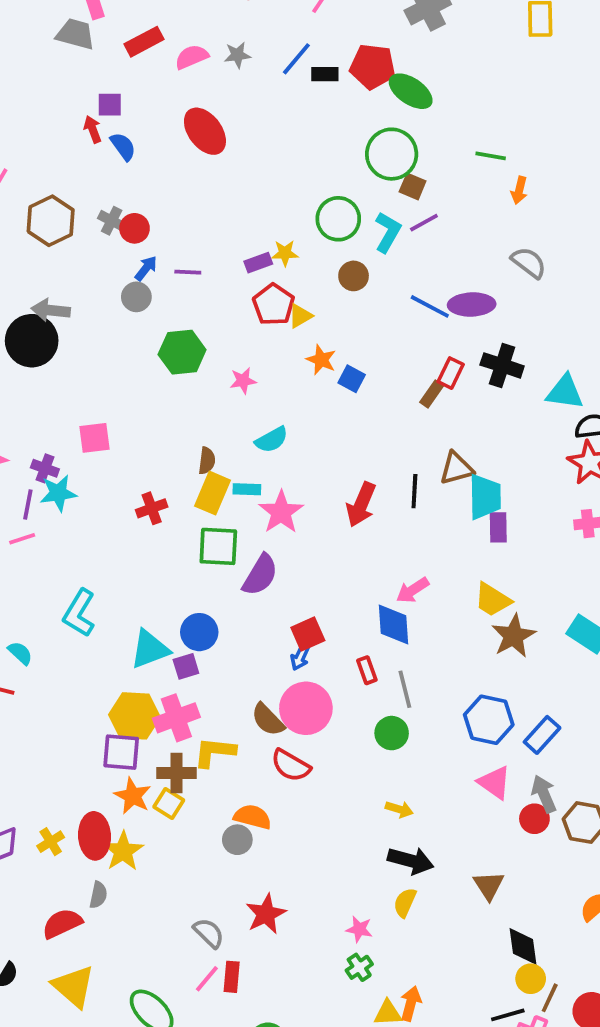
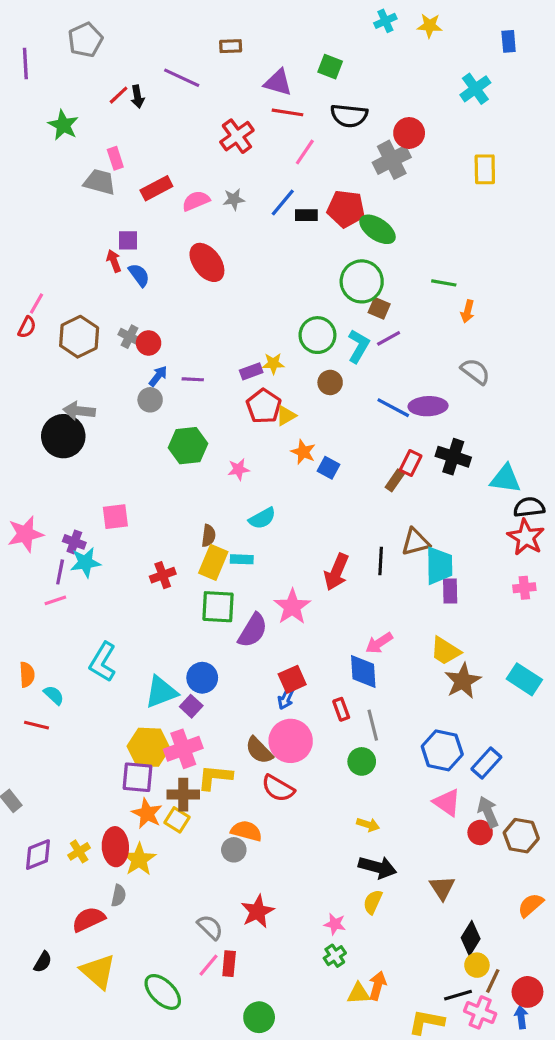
pink star: (281, 512) -> (292, 607), moved
purple square: (186, 666) -> (191, 706), turned -30
black diamond: (523, 946) -> (471, 938), turned 40

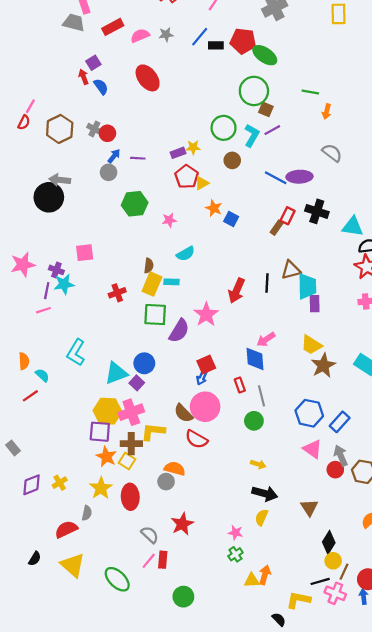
purple square: (128, 240) -> (93, 63), turned -32
red line: (36, 725) -> (30, 396), turned -49
red ellipse: (115, 847) -> (130, 497), moved

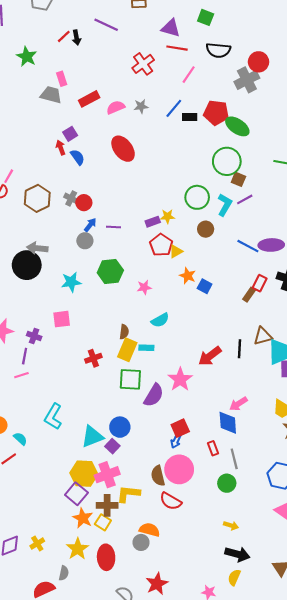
cyan star: (64, 284) -> (71, 282), moved
red arrow: (237, 291) -> (210, 356), turned 30
brown semicircle: (183, 413) -> (158, 476), turned 30
purple square: (100, 432) -> (76, 494), turned 35

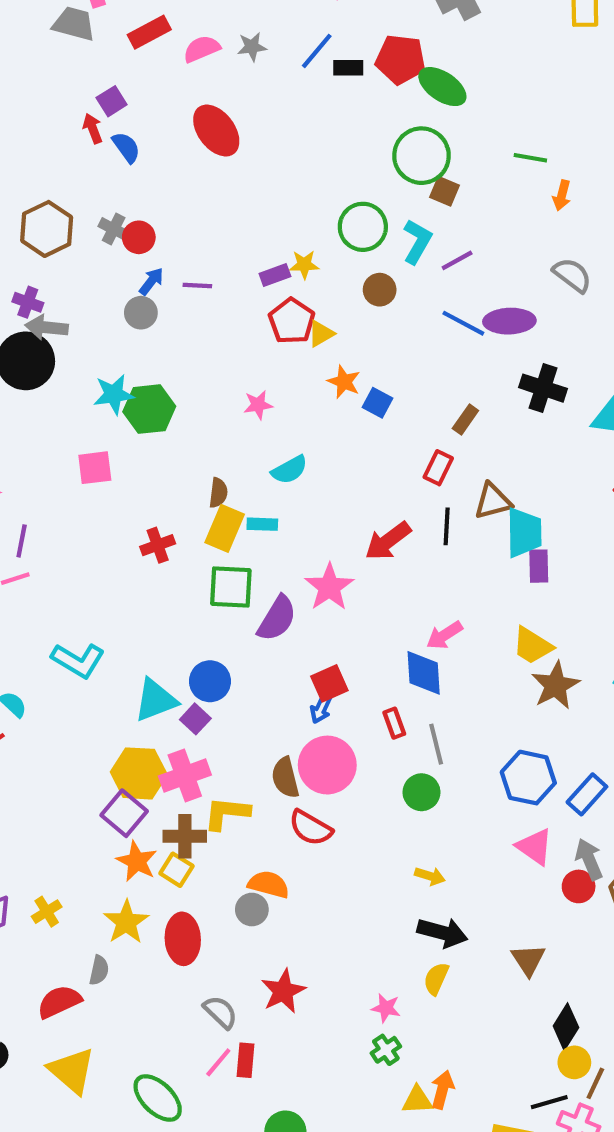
purple line: (245, 199) -> (457, 260), moved
green hexagon: (110, 271) -> (149, 409), moved
red rectangle: (260, 283) -> (438, 468), moved
purple cross: (34, 336) -> (28, 302), moved
cyan L-shape: (53, 416) -> (78, 660), turned -90

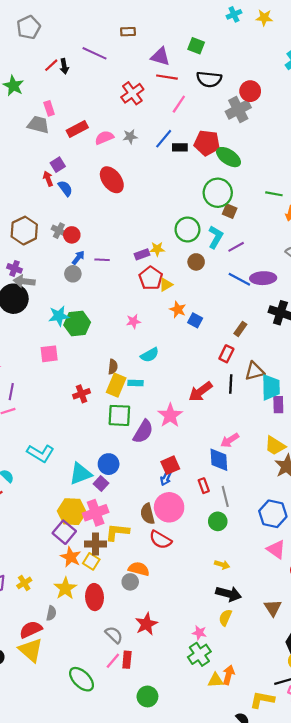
green cross: (386, 1050) -> (199, 654), size x1.5
yellow triangle: (72, 1071) -> (31, 650), moved

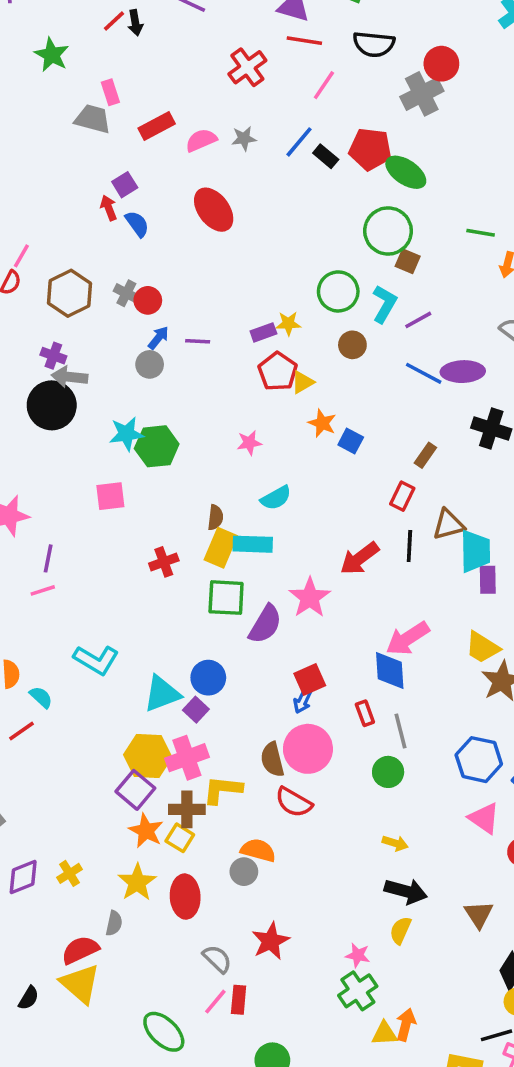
black rectangle: (180, 147) -> (326, 156), turned 40
cyan rectangle: (136, 383) -> (253, 544), size x1.5
pink arrow: (230, 440) -> (408, 638), size x1.4

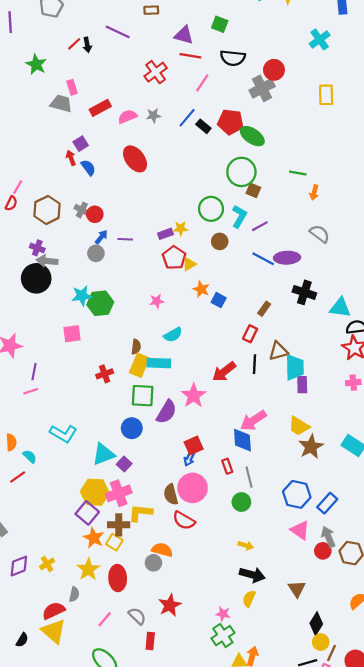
blue circle: (208, 678) -> (132, 428), moved
pink line: (215, 1002) -> (105, 619), moved

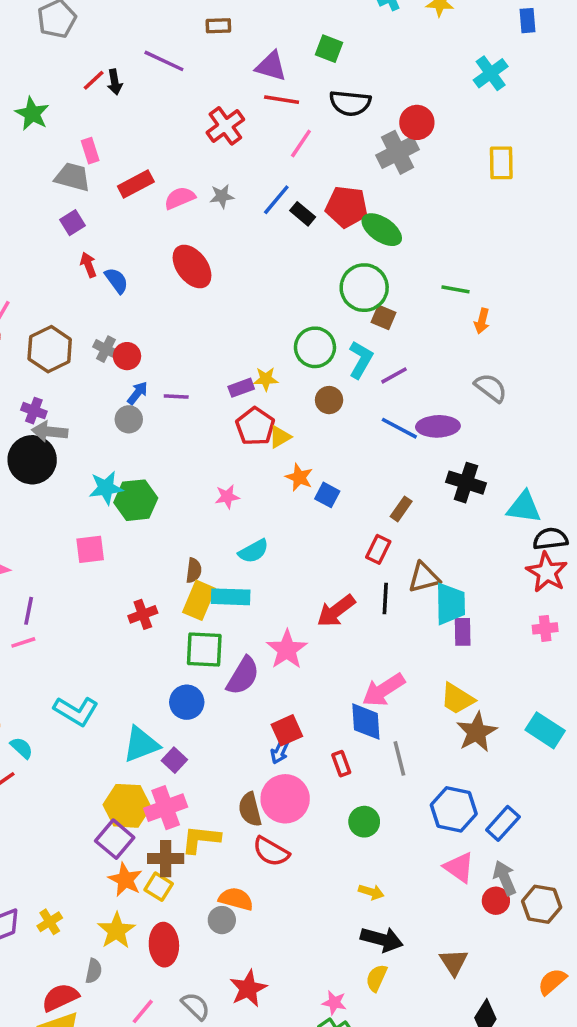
purple square: (81, 144) -> (73, 223), moved
gray line: (249, 477) -> (399, 758), moved

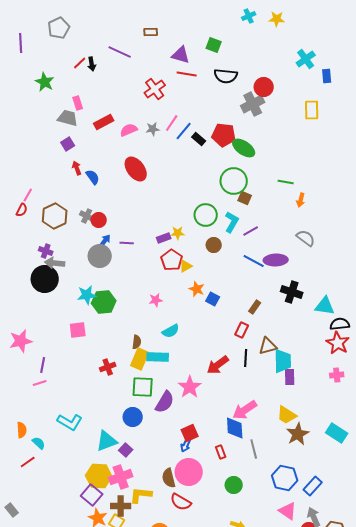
blue rectangle: (528, 21) -> (327, 76), moved
pink line: (301, 144) -> (172, 123), moved
gray circle: (129, 419) -> (100, 256), size x1.5

